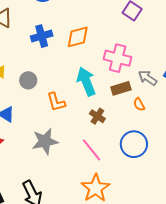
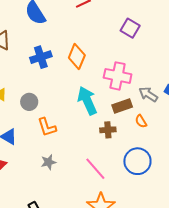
orange diamond: (78, 37) -> (77, 56), turned -50
orange L-shape: (56, 102) -> (47, 127), moved
brown cross: (97, 116) -> (108, 130), moved, turned -35
gray star: (45, 141) -> (48, 162), size x0.6

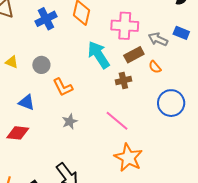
blue circle: (137, 161) -> (171, 103), moved

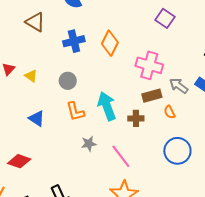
cyan arrow: (99, 55) -> (107, 106), moved
gray circle: (41, 65) -> (68, 81), moved
gray star: (70, 121) -> (89, 144), moved
red diamond: (18, 133) -> (19, 161), moved

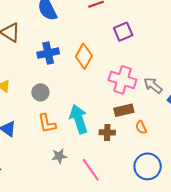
purple square: (165, 18) -> (123, 32), moved, turned 30
gray arrow: (179, 86) -> (153, 85), moved

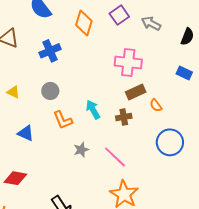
orange diamond: (84, 56) -> (84, 23), moved
gray arrow: (153, 85) -> (151, 23), moved
cyan arrow: (79, 119) -> (93, 110), size x0.7

